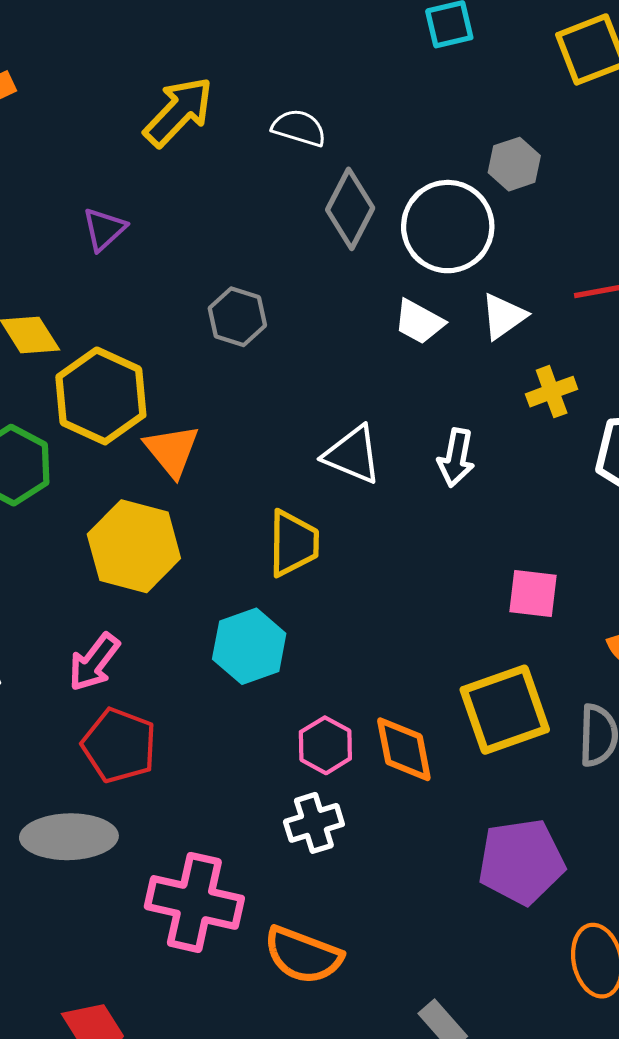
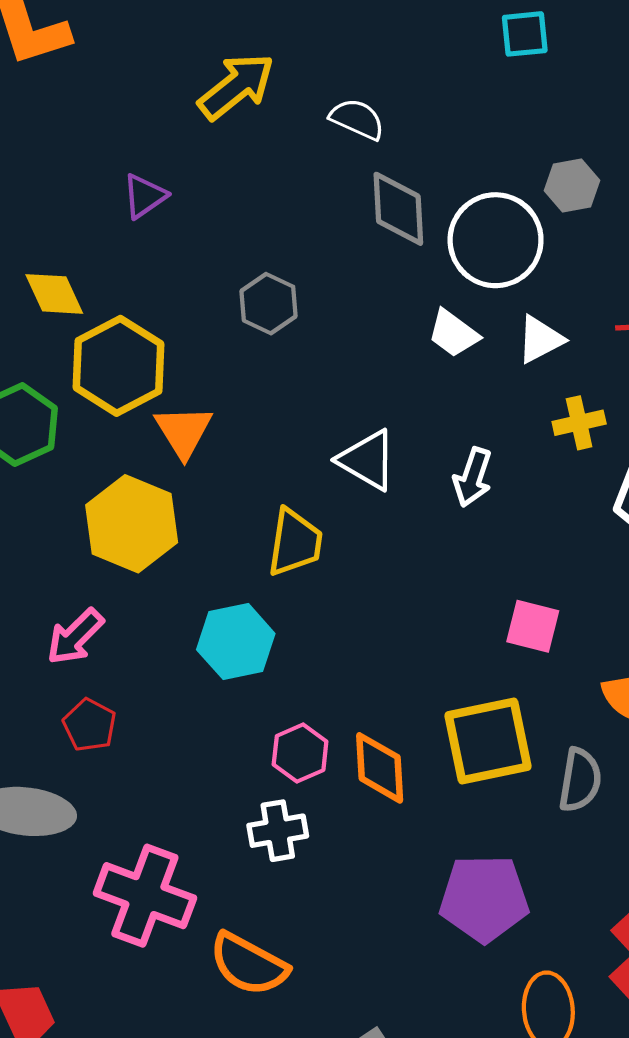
gray diamond: (350, 209) -> (398, 209), turned -38
red pentagon: (119, 745) -> (90, 725), size x0.7

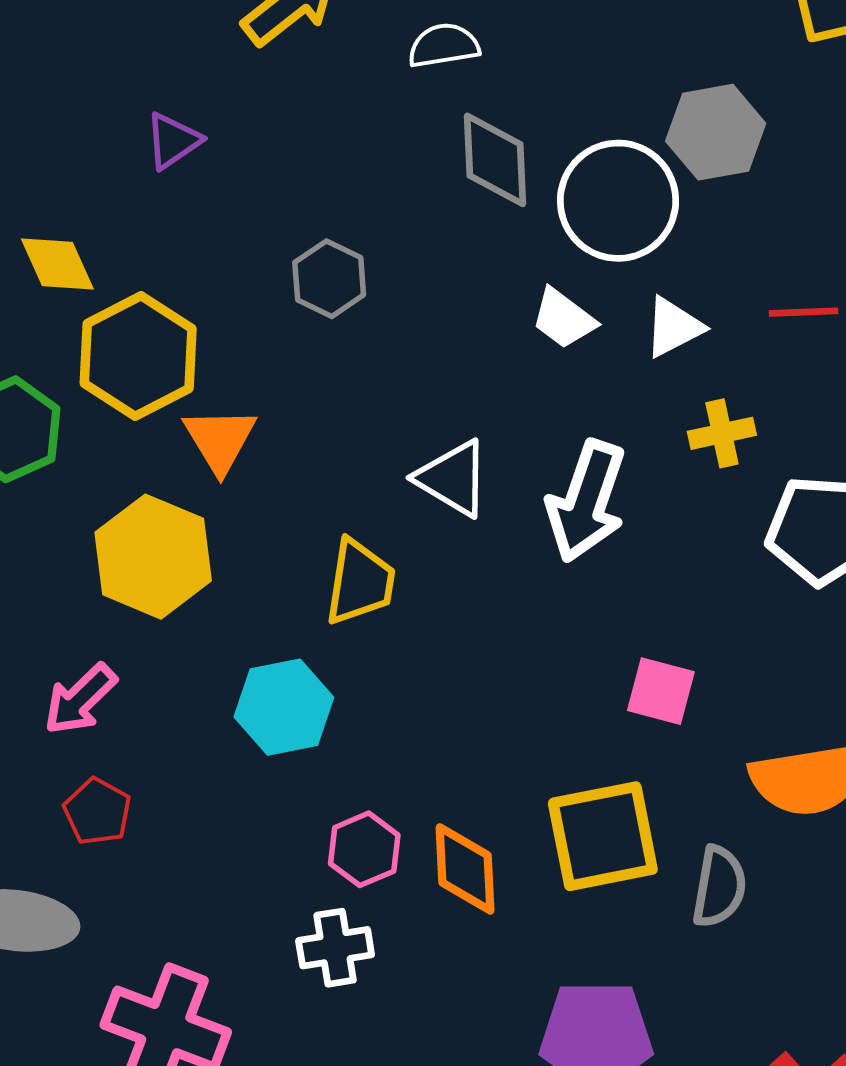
white semicircle: (357, 119) -> (444, 46), turned -34
gray hexagon: (572, 186) -> (716, 132), size x1.4
white arrow: (473, 477) -> (586, 501), size x1.6

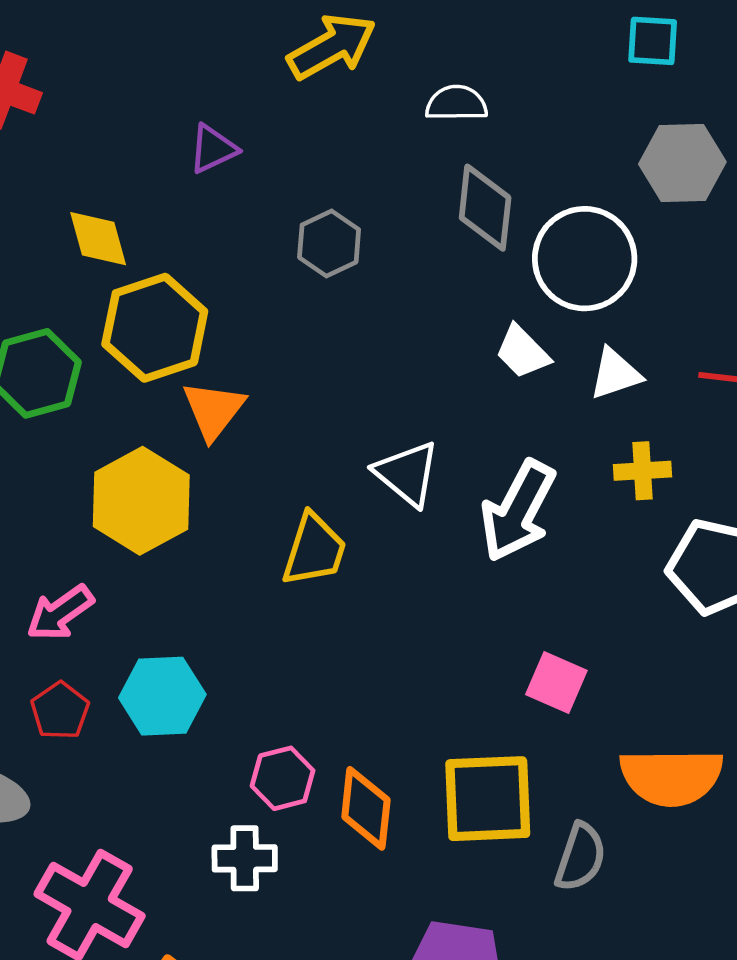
gray hexagon: (716, 132) -> (682, 163), moved
gray hexagon: (329, 279) -> (329, 243), moved
cyan hexagon: (284, 707) -> (162, 696), moved

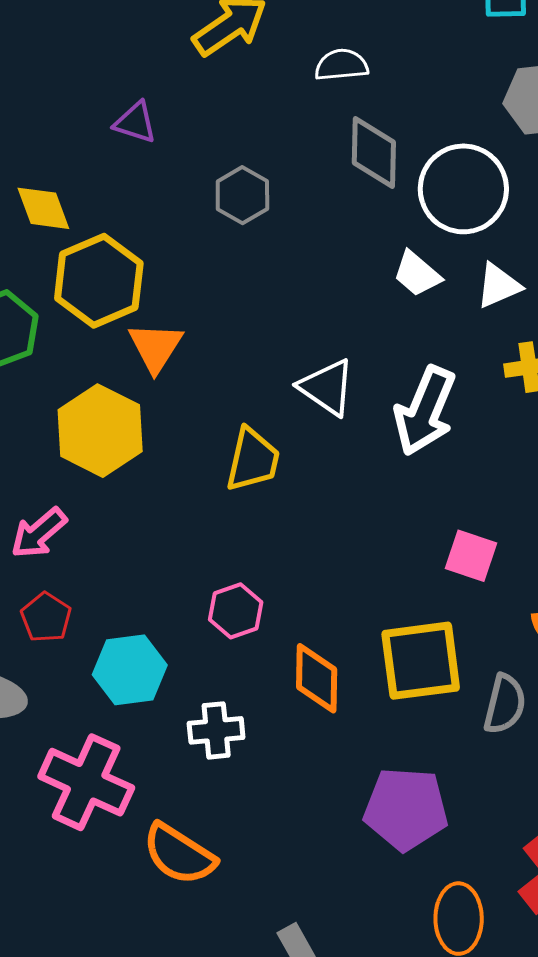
purple triangle: (213, 149) -> (135, 122), turned 48
cyan hexagon: (162, 696) -> (130, 670), moved
pink hexagon: (283, 778) -> (236, 611), moved

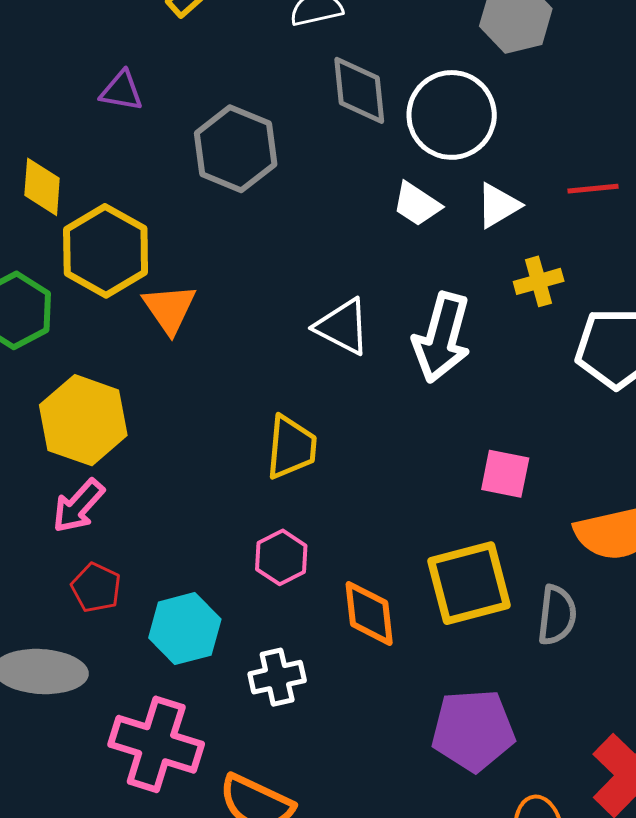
gray hexagon: (242, 195) -> (236, 149), size x1.5
yellow diamond: (43, 208) -> (42, 187), turned 32
yellow hexagon: (100, 431) -> (83, 420), moved
yellow trapezoid: (253, 460) -> (291, 447), moved

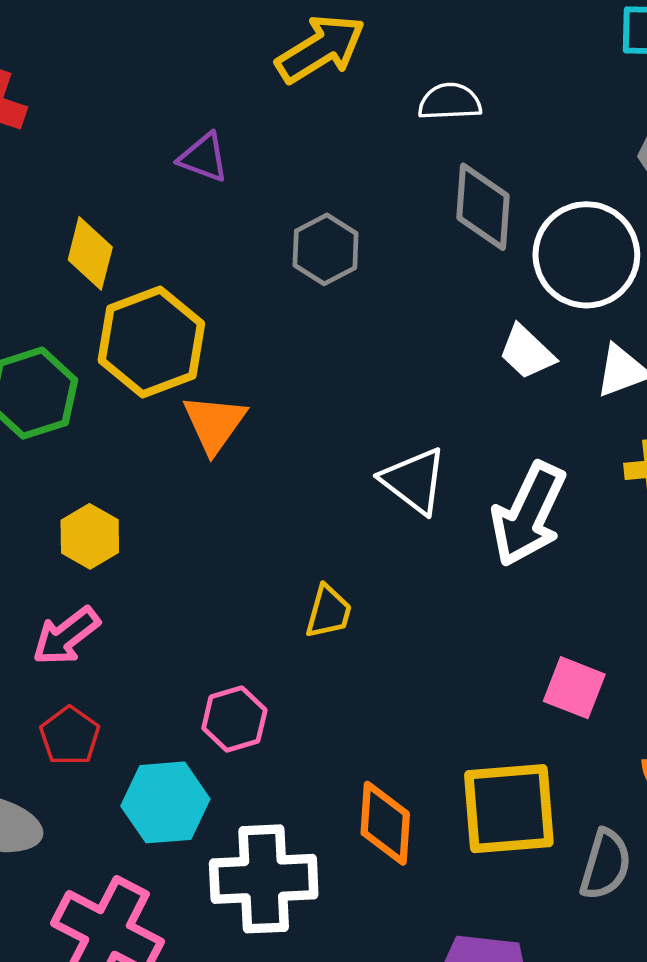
gray hexagon: (236, 149) -> (326, 249), size x0.7
yellow hexagon: (83, 420) -> (90, 536), size x0.6
yellow trapezoid: (291, 447) -> (328, 612), size x0.7
pink hexagon: (281, 557) -> (234, 719), moved
white cross: (277, 677) -> (264, 879), size x1.6

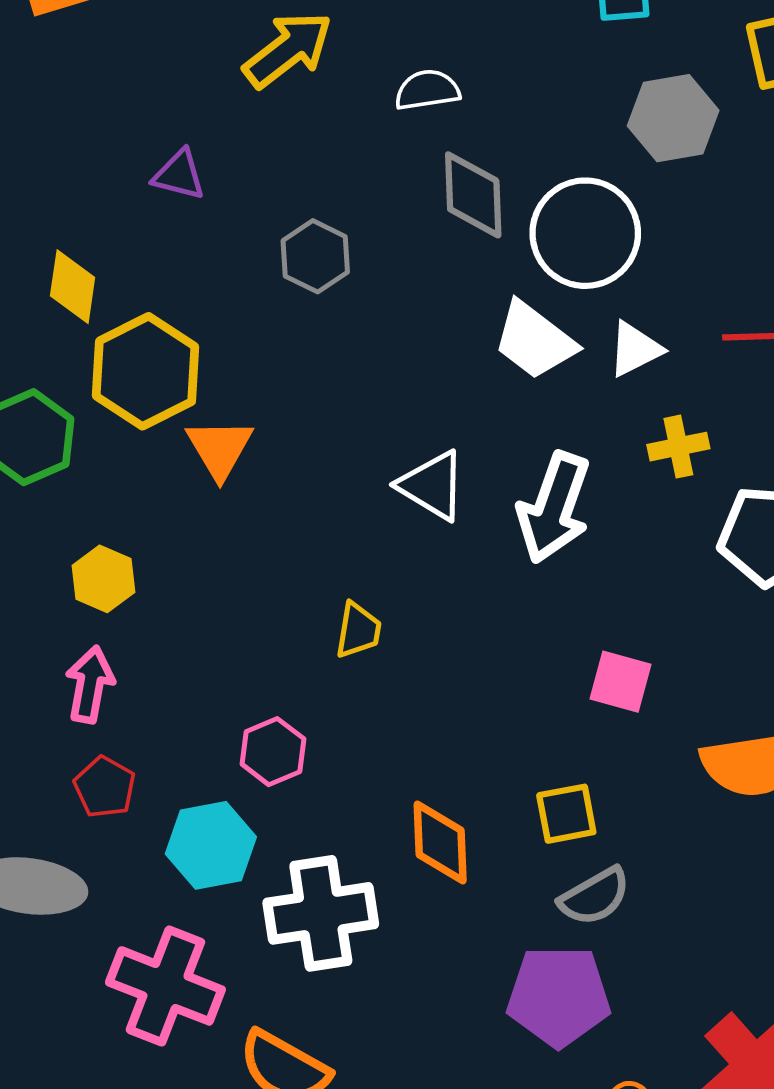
white trapezoid: (527, 352) -> (534, 340), size x1.4
pink arrow: (66, 636) -> (90, 684), turned 144
yellow square: (509, 809) -> (566, 814), size x0.6
gray semicircle: (605, 864) -> (595, 896), moved, turned 50

